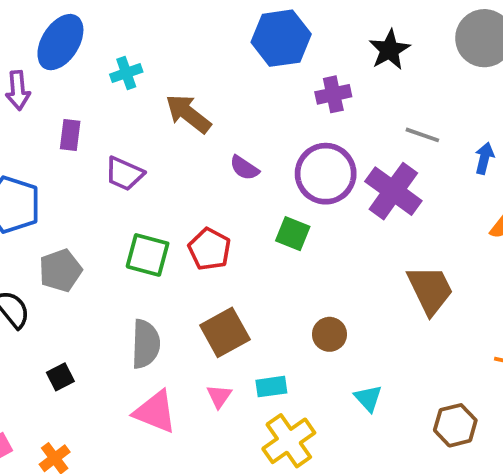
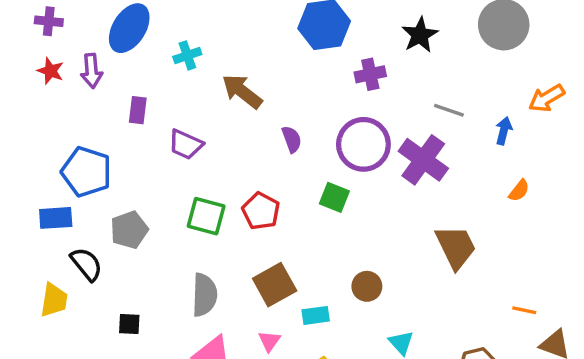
purple semicircle: (244, 168) -> (292, 139), turned -144
black square: (60, 377) -> (129, 324), turned 30
cyan rectangle: (271, 387) -> (316, 315), moved

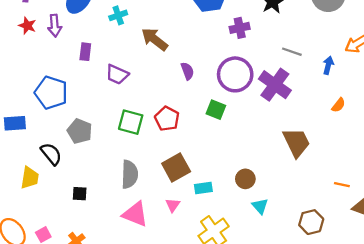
blue rectangle: (56, 218) -> (15, 123), moved
gray pentagon: (129, 230) -> (80, 131), turned -30
brown circle: (367, 286) -> (245, 179), moved

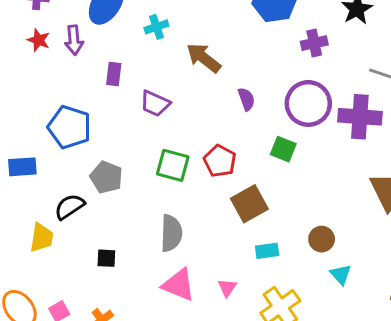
purple cross: (275, 85) -> (360, 117), turned -32
black semicircle: (51, 154) -> (70, 207), turned -85
brown square: (176, 168) -> (249, 204), moved
pink triangle: (173, 205) -> (227, 288), moved

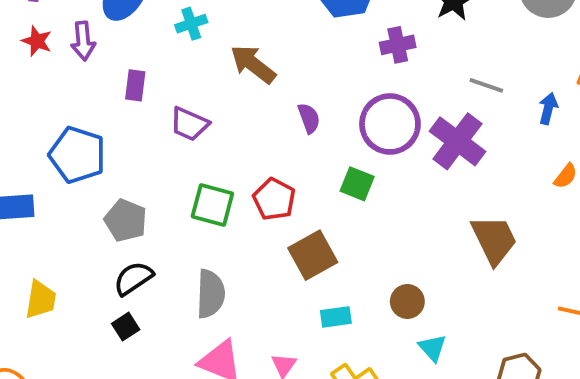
purple cross: (360, 117) -> (457, 141), turned 33
black semicircle: (70, 207) -> (133, 278), moved
black square: (106, 258) -> (126, 327), turned -36

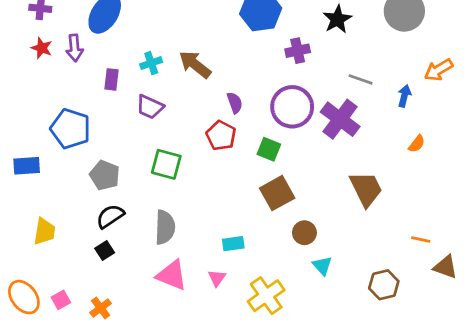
cyan cross: (191, 24) -> (151, 63), moved
red pentagon: (274, 199) -> (221, 136), moved
brown square: (313, 255) -> (277, 193), moved
cyan rectangle: (336, 317) -> (233, 244), moved

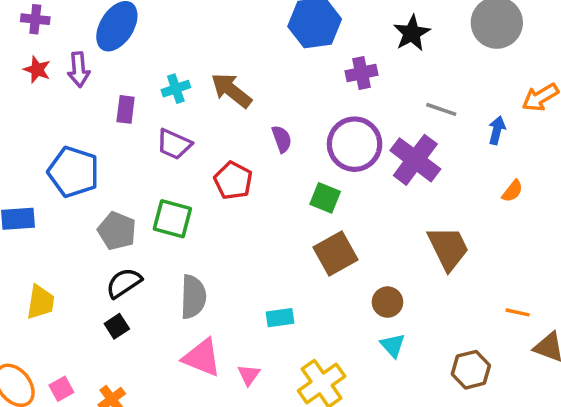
red pentagon: (221, 136) -> (233, 181), moved
green square: (166, 164) -> (172, 219), moved
brown circle: (304, 233) -> (388, 302), moved
pink triangle: (217, 278) -> (249, 375), moved

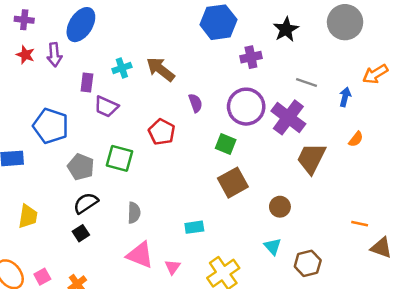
purple trapezoid: (174, 144) -> (106, 107), moved
brown trapezoid: (448, 248) -> (311, 158), moved, turned -128
gray semicircle: (193, 297) -> (134, 213), size x0.7
brown circle: (388, 302) -> (280, 207), moved
brown hexagon: (471, 370) -> (308, 263), moved

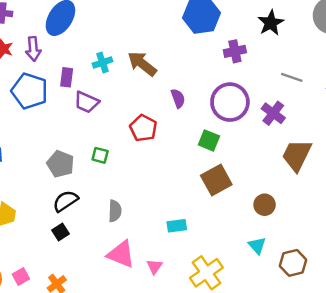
purple cross: (288, 117) -> (273, 113), size x0.7
blue pentagon: (51, 126) -> (30, 91), moved
green square: (120, 158) -> (100, 155), size x0.6

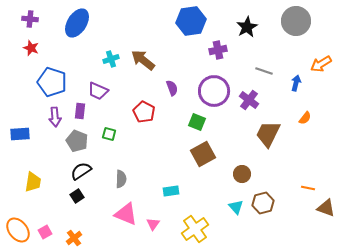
purple arrow: (33, 49) -> (55, 117), moved
purple rectangle: (67, 77) -> (80, 111), moved
brown hexagon: (293, 263) -> (263, 203), moved

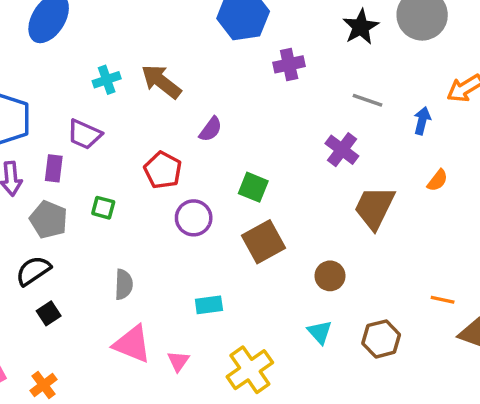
black star: (247, 27) -> (361, 27), moved
purple semicircle: (172, 88) -> (211, 129), turned 56
purple circle: (214, 91) -> (194, 218), moved, size x0.7
black semicircle: (81, 171) -> (33, 271), moved
brown hexagon: (263, 203) -> (381, 339), moved

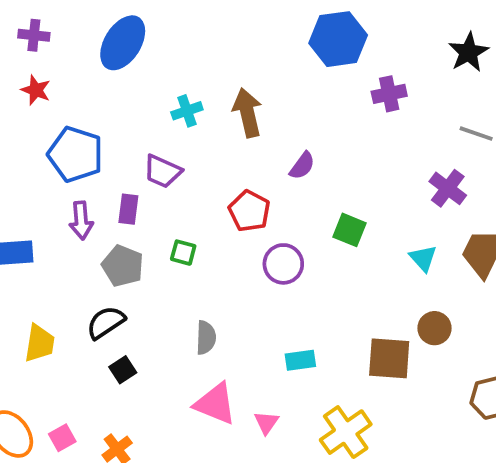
brown arrow: (161, 81) -> (247, 113), turned 39
brown square: (264, 242) -> (389, 358), moved, turned 33
cyan triangle: (320, 332) -> (423, 258), moved

